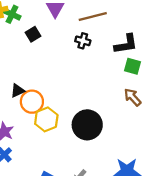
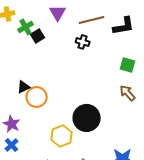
green cross: (12, 14) -> (26, 27), moved, turned 35
black L-shape: (126, 44) -> (124, 26), moved
yellow hexagon: (46, 119) -> (62, 136), moved

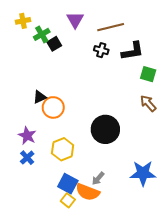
black L-shape: (124, 26) -> (133, 51), moved
yellow hexagon: (62, 136) -> (63, 149), moved

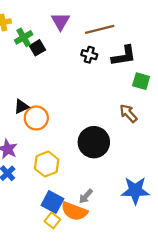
brown arrow: (148, 103) -> (128, 113), moved

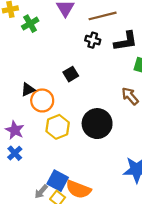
black square: (37, 48) -> (71, 74), moved
yellow hexagon: (47, 164) -> (58, 127), moved
gray arrow: (86, 196) -> (41, 192), moved

